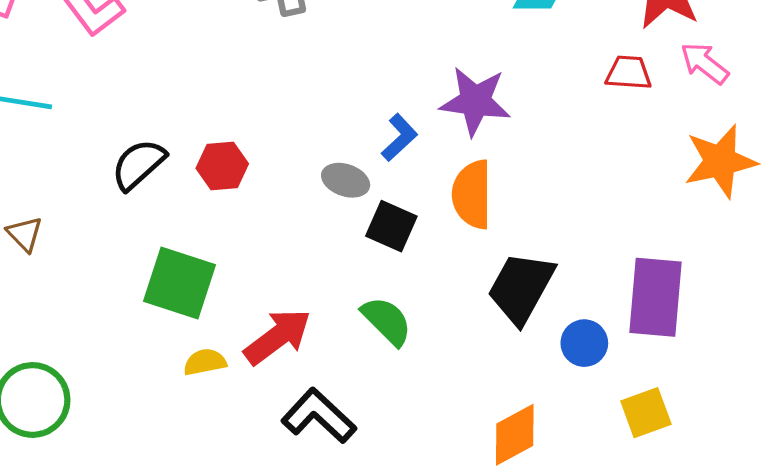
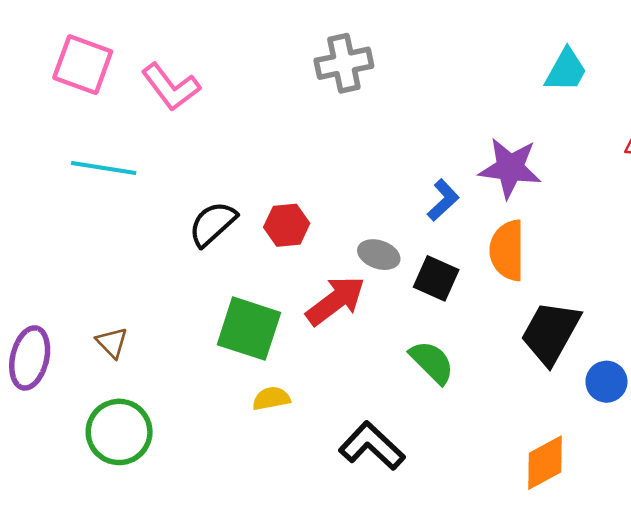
gray ellipse: (346, 180) -> (379, 255), moved
brown triangle: (25, 234) -> (112, 343), moved
red arrow: (278, 337) -> (336, 301), moved

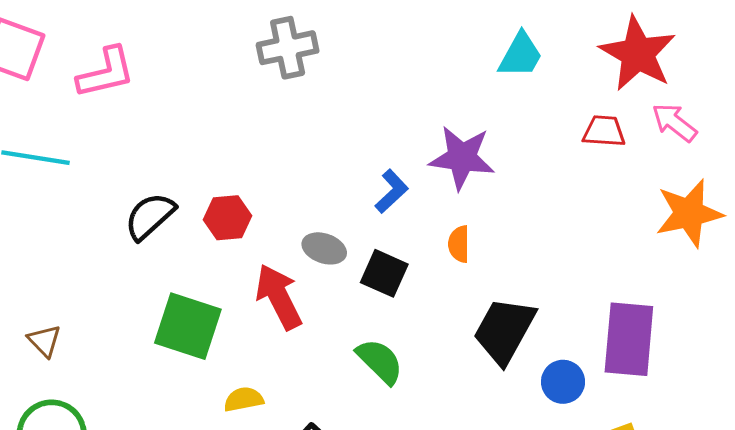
pink L-shape: (171, 87) -> (106, 73), turned -66
orange semicircle: (507, 250) -> (459, 244), size x0.6
red arrow: (336, 301) -> (279, 297), turned -80
yellow semicircle: (271, 398) -> (244, 399), moved

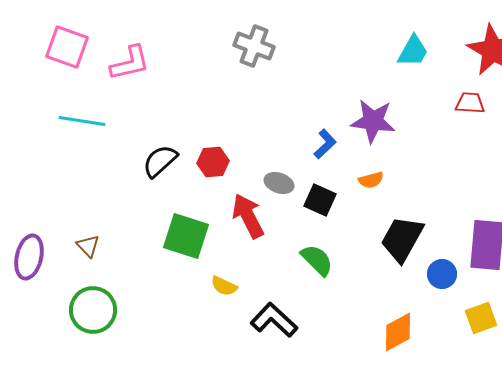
gray cross: (288, 48) -> (254, 46), turned 33
orange semicircle: (459, 244) -> (371, 180), turned -105
yellow semicircle: (244, 399) -> (224, 286), turned -144

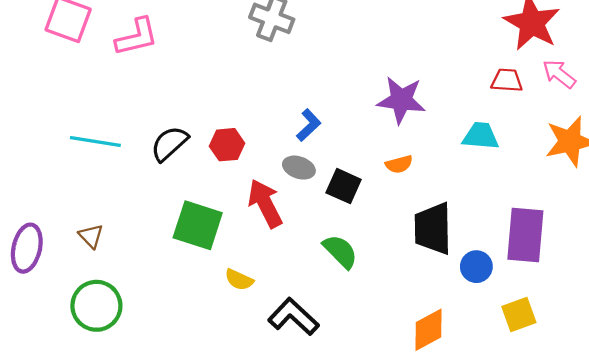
cyan trapezoid: (413, 51) -> (481, 136), moved, turned -114
cyan line: (82, 121) -> (95, 141), moved
blue L-shape: (325, 144) -> (309, 125), moved
black trapezoid: (402, 239) -> (433, 228), turned -30

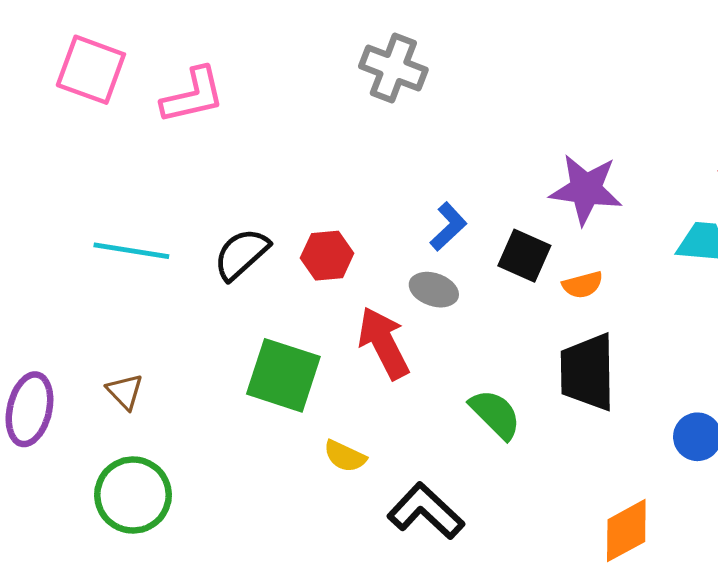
black square: (344, 186) -> (524, 256), moved
black trapezoid: (433, 228) -> (587, 372), moved

